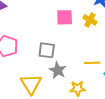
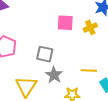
yellow cross: (90, 20) -> (90, 27), turned 32

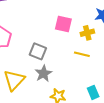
yellow line: (89, 70) -> (82, 54), moved

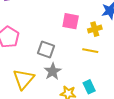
cyan rectangle: (93, 92) -> (89, 87), moved

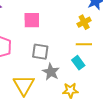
pink square: (71, 21) -> (32, 20), moved
cyan rectangle: (89, 87) -> (78, 63), moved

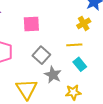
yellow line: (84, 44) -> (74, 45), moved
gray square: (40, 52) -> (41, 55), turned 36

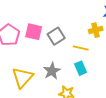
pink square: (31, 24) -> (34, 32), moved
gray square: (41, 55) -> (56, 36), moved

